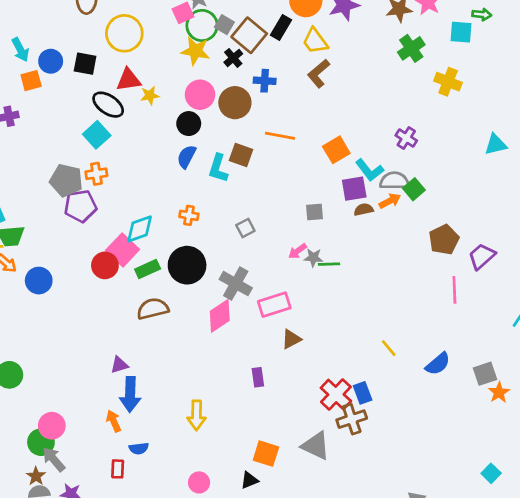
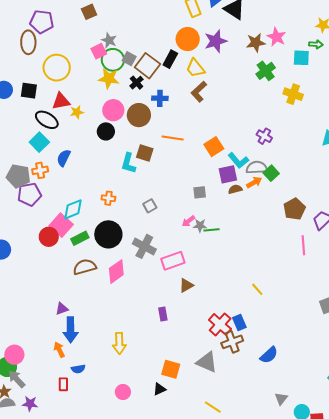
blue semicircle: (187, 157) -> (64, 158), moved
pink diamond: (220, 316) -> (116, 272), moved
blue semicircle: (438, 364) -> (269, 355), moved

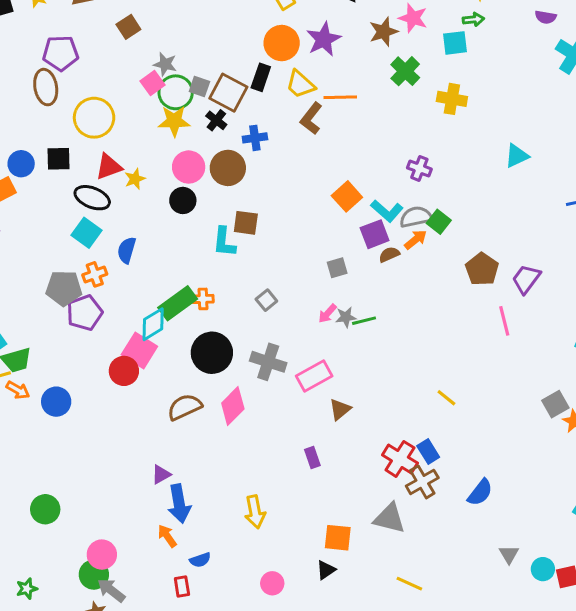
orange line: (173, 138) -> (340, 97), moved
green rectangle: (80, 238) -> (178, 303), moved, size x1.4

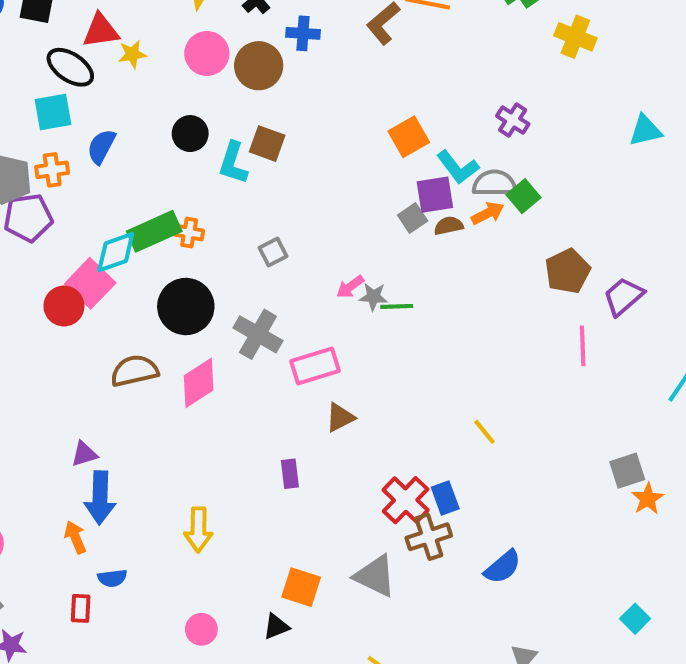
black circle: (183, 200) -> (190, 134), moved
cyan square: (86, 233) -> (53, 112), turned 32
gray square: (337, 268) -> (413, 218), moved, turned -30

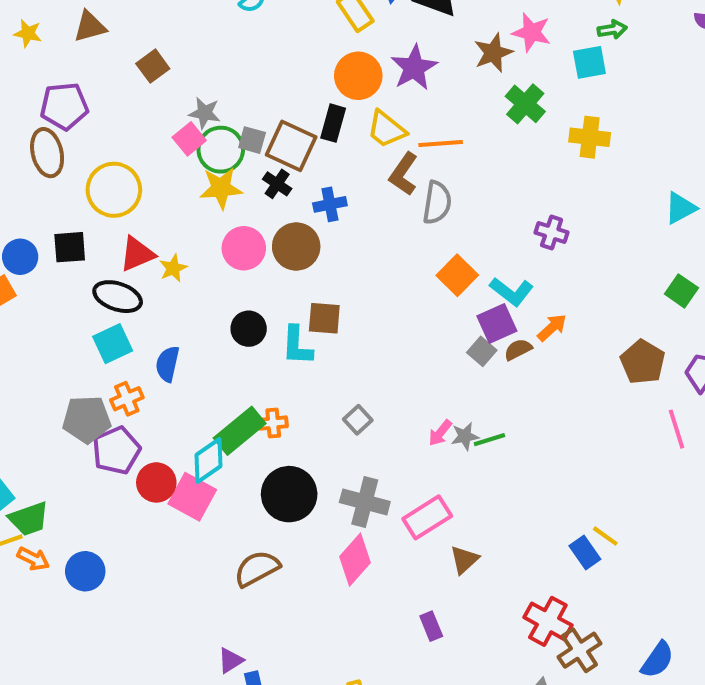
gray semicircle: (494, 183) -> (437, 203), moved, turned 114
green square: (523, 196) -> (681, 291), moved
red circle: (64, 306) -> (156, 482), moved
pink diamond: (199, 383) -> (355, 560), moved
blue rectangle: (445, 498) -> (585, 553), moved

